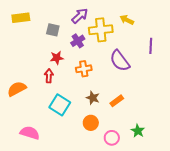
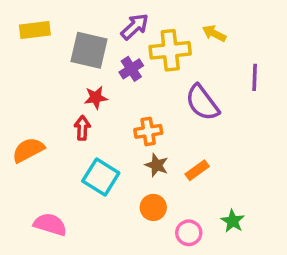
gray square: (53, 30) -> (89, 50), size x1.6
orange cross: (84, 69) -> (148, 131), moved

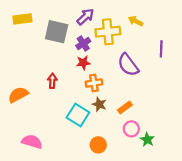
red star: (96, 98) -> (83, 63), moved
cyan square: (101, 177) -> (78, 115), moved
orange circle: (153, 207) -> (98, 145), moved
pink circle: (189, 233) -> (131, 129), moved

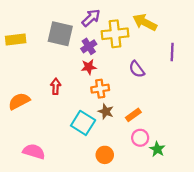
yellow rectangle: (22, 19) -> (16, 40), moved
yellow arrow: (136, 21) -> (145, 22), size x1.5
purple semicircle: (128, 65) -> (137, 69), size x0.7

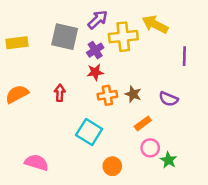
purple semicircle: (137, 69) -> (168, 99), moved, turned -30
orange semicircle: (19, 101) -> (17, 94), moved
brown star: (106, 111) -> (133, 94), moved

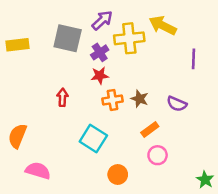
orange semicircle: (17, 94) -> (17, 136), moved, turned -40
green star: (168, 160) -> (205, 180), moved

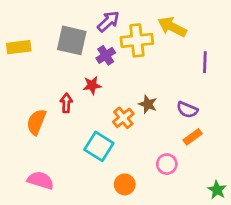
red star: (100, 76) -> (92, 85), moved
orange cross: (113, 100) -> (123, 118), moved, turned -30
orange rectangle: (150, 130) -> (193, 137), moved
orange semicircle: (17, 136) -> (36, 122), moved

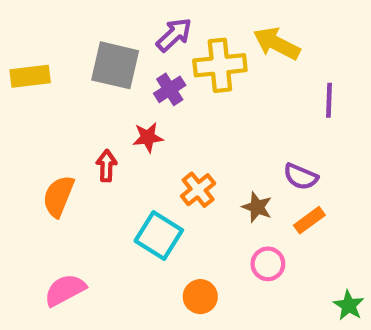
brown star: (148, 104) -> (257, 207), moved
pink semicircle: (40, 180) -> (65, 290), turned -45

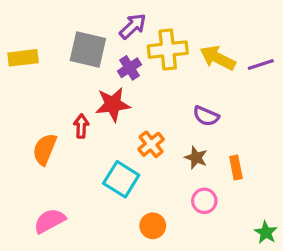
yellow arrow: (277, 43) -> (218, 58), moved
purple line: (329, 100) -> (261, 64), moved, turned 70
red star: (148, 137) -> (113, 104), size x1.5
purple semicircle: (301, 177) -> (206, 116), moved
orange rectangle: (309, 220) -> (236, 168), turned -65

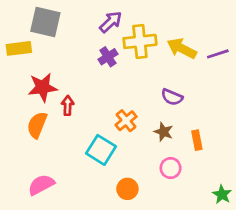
gray square: (88, 50) -> (45, 22), moved
red star: (113, 104) -> (43, 87), moved

